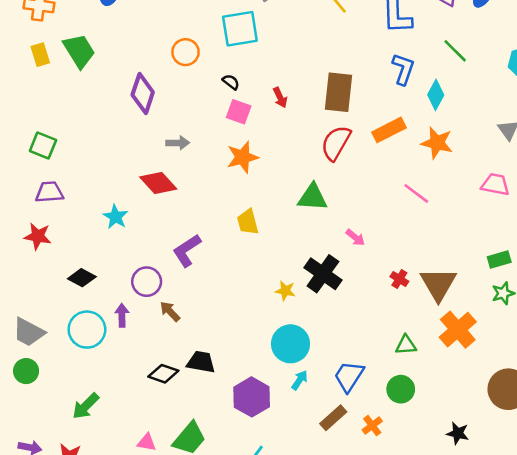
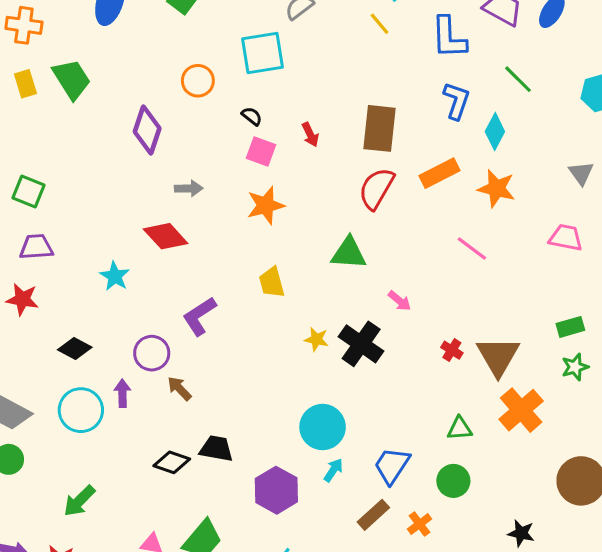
yellow star: (285, 291) -> (316, 339), moved

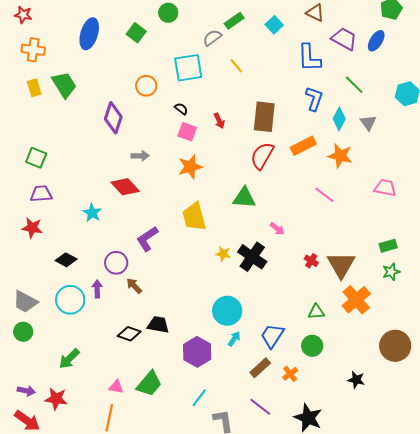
yellow line: (379, 24) -> (236, 66), moved
gray triangle: (581, 173) -> (368, 123), moved
yellow trapezoid: (272, 282) -> (194, 217), size x1.4

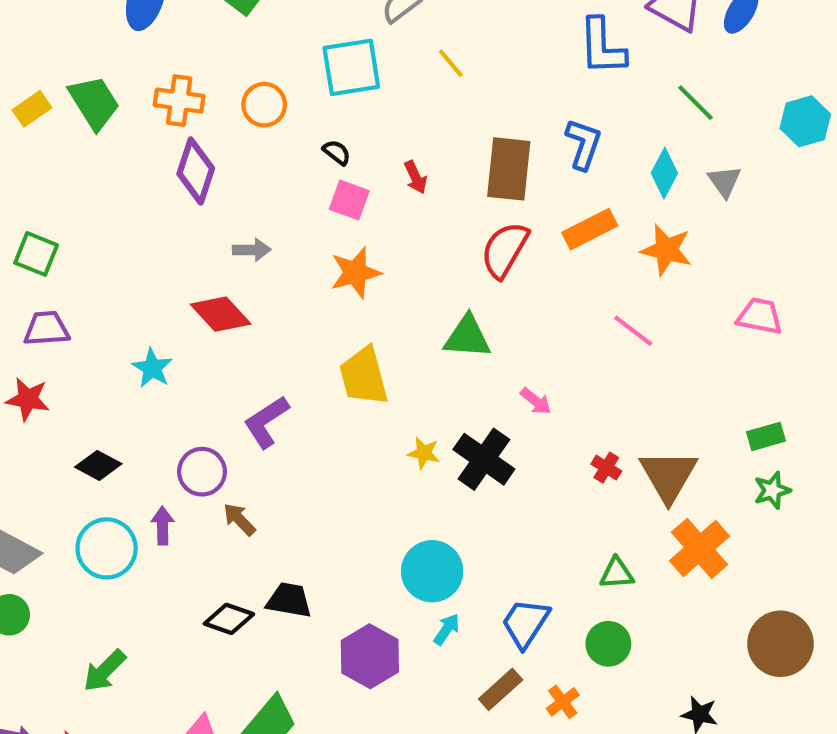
orange cross: (33, 50) -> (179, 101), moved
yellow rectangle: (34, 88) -> (32, 109), turned 72
blue L-shape: (314, 99) -> (583, 144), moved

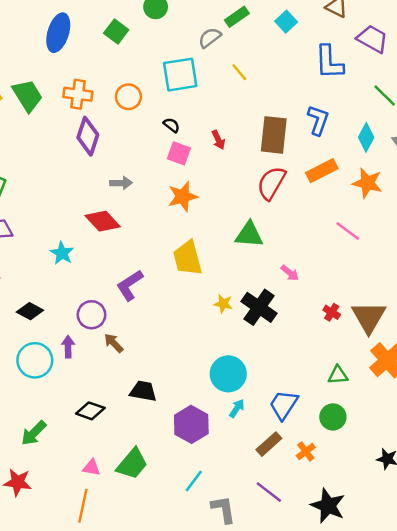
black diamond: (229, 619) -> (90, 411), moved

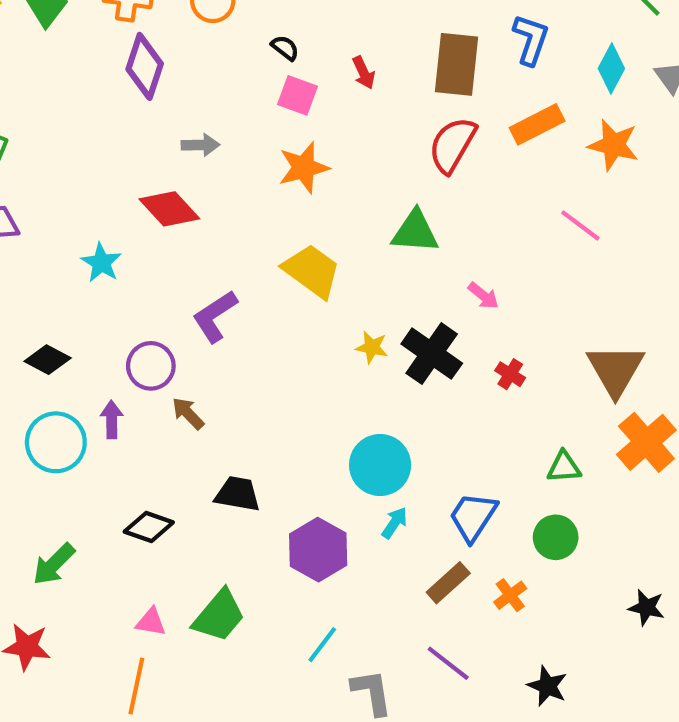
yellow trapezoid: (188, 258) -> (312, 271), turned 141
red cross: (332, 312) -> (510, 374), moved
black star: (328, 506) -> (547, 686), size x0.7

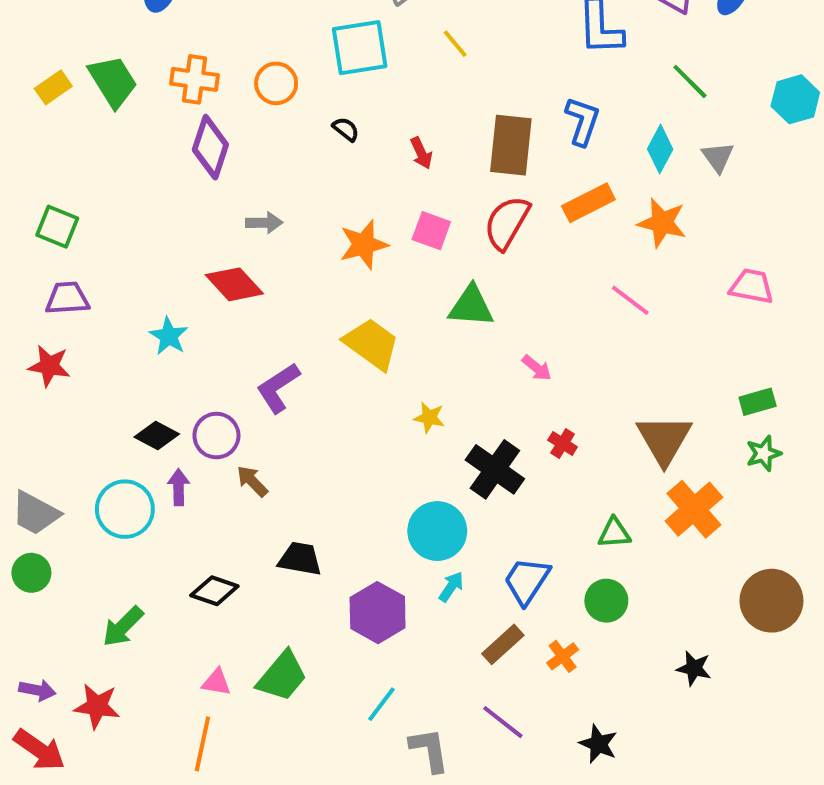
pink square: (297, 95) -> (431, 231), moved
black cross: (432, 354) -> (495, 469), moved
black diamond: (48, 360) -> (157, 436), moved

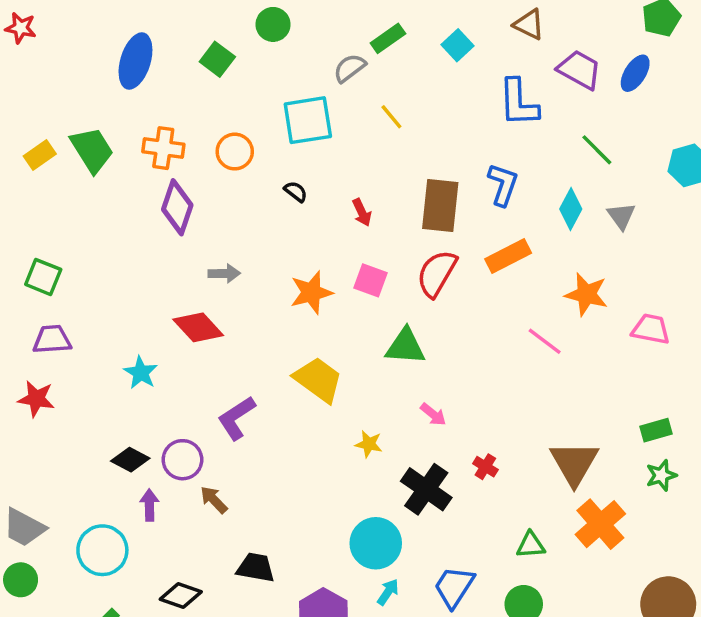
orange star: (662, 223) -> (586, 294), moved
pink arrow: (537, 368) -> (433, 414), moved
cyan circle: (125, 509) -> (102, 550), moved

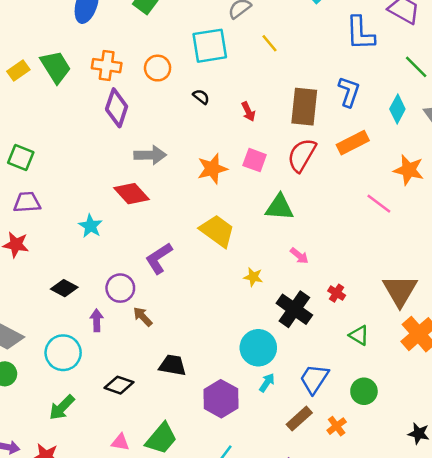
gray arrow: (224, 273) -> (150, 155), size x1.4
black diamond: (130, 460) -> (64, 288), moved
green triangle: (531, 545) -> (359, 335), moved, turned 35

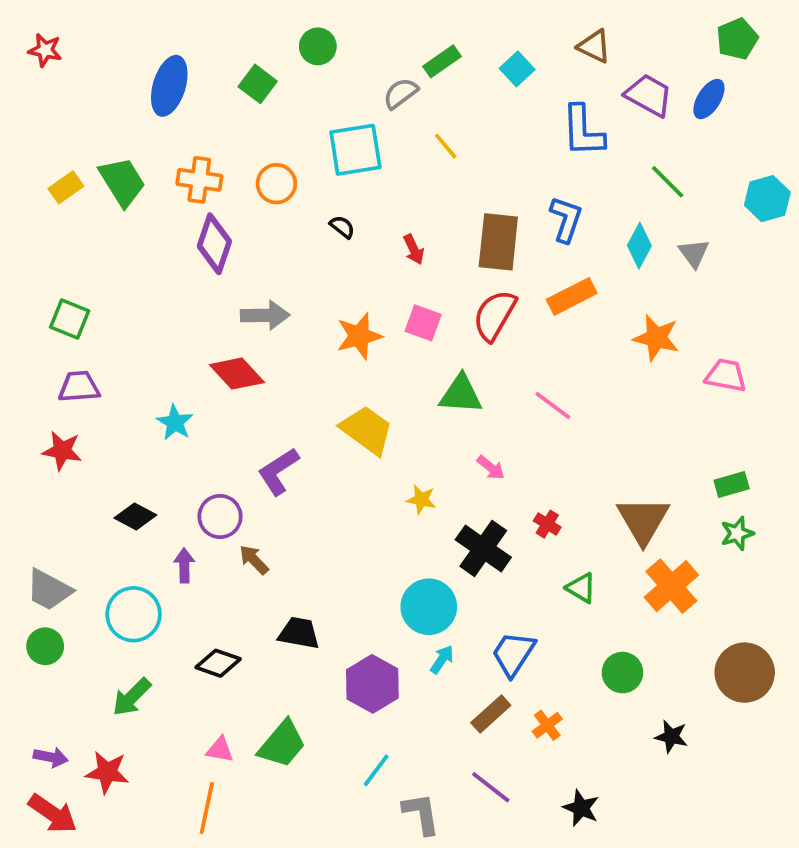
pink line: (379, 204) -> (553, 406), moved
green circle: (364, 391) -> (622, 673), moved

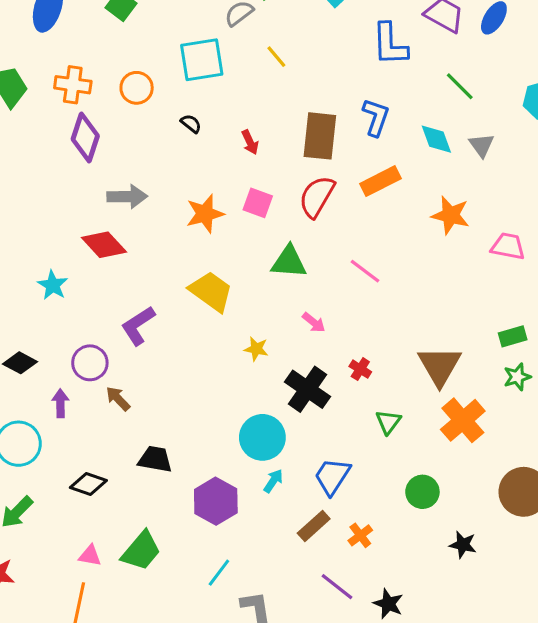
cyan diamond: (639, 246) -> (436, 139), turned -48
green triangle: (581, 588) -> (388, 422), turned 36
purple line: (491, 787) -> (337, 587), moved

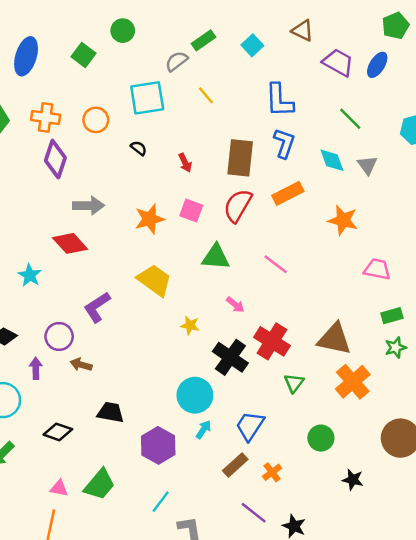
blue L-shape: (390, 44) -> (279, 100), moved
pink trapezoid: (508, 246) -> (377, 269), moved
brown triangle: (440, 366) -> (334, 339), turned -48
red cross: (360, 369) -> (272, 341), size x2.0
brown arrow: (118, 399) -> (81, 365), turned -30

